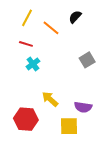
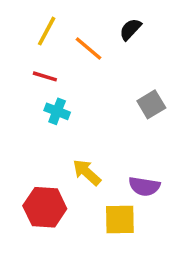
cyan cross: (33, 64) -> (57, 111), turned -32

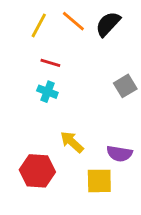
black semicircle: (130, 29) -> (108, 24), size x1.4
orange line: (88, 48) -> (73, 21), moved
red line: (45, 76) -> (50, 63), moved

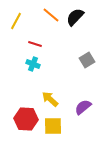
yellow line: (39, 25) -> (16, 21), moved
purple semicircle: (119, 154) -> (83, 107), turned 132
yellow square: (99, 181) -> (53, 126), moved

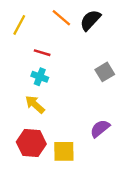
yellow arrow: (50, 99) -> (35, 104), moved

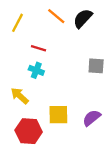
gray square: (105, 72) -> (96, 66), turned 35
yellow arrow: (35, 104) -> (20, 96), moved
yellow square: (64, 151) -> (58, 115), moved

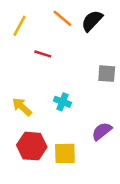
cyan cross: (36, 70) -> (62, 102), moved
yellow square: (58, 115) -> (65, 153), moved

